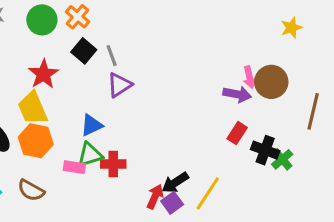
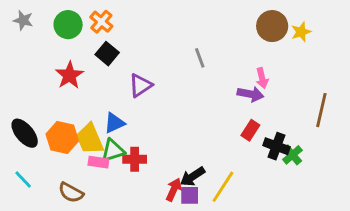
gray line: (112, 56) -> (200, 58), moved
brown circle: (271, 82) -> (272, 26), moved
yellow trapezoid: (33, 108) -> (90, 139), moved
brown semicircle: (31, 190) -> (71, 193), moved
purple square: (172, 203) -> (190, 195), turned 36

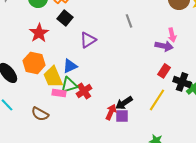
orange hexagon: (62, 138) -> (34, 63), moved
red cross: (135, 159) -> (84, 91), turned -35
yellow line: (223, 187) -> (157, 100), moved

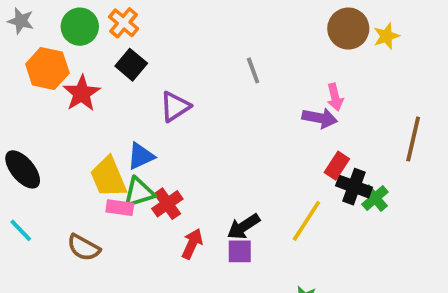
orange hexagon: (34, 63) -> (47, 69), moved
red rectangle: (164, 71) -> (337, 166), moved
red arrow: (111, 112) -> (192, 244), moved

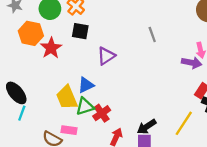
black square: (131, 65) -> (80, 31), turned -30
pink rectangle: (120, 208) -> (69, 130), moved
cyan line: (21, 230) -> (22, 113), moved, turned 64

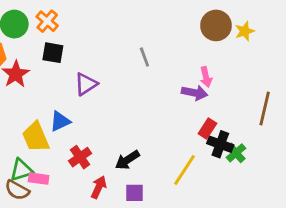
green triangle: (85, 106) -> (21, 170), moved
black arrow: (147, 127) -> (127, 160), moved

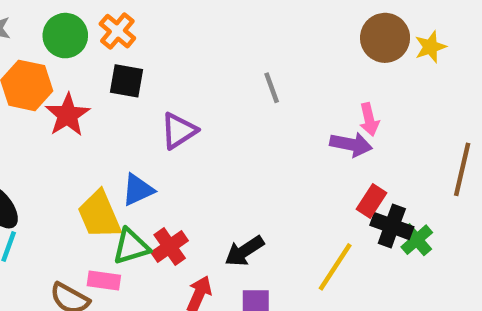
green triangle: (21, 170) -> (131, 246), moved

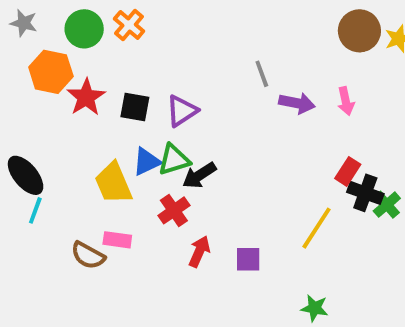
black square: (126, 81) -> (135, 107), moved
purple arrow: (351, 144) -> (297, 103), moved
green triangle: (131, 246) -> (174, 160), moved
black arrow: (244, 251) -> (199, 175), moved

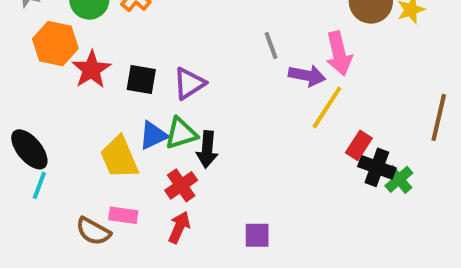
pink arrow: (346, 101) -> (339, 54), moved, size x1.5
black arrow: (199, 175) -> (207, 149), turned -52
yellow line: (316, 228) -> (327, 107), moved
red arrow: (199, 251) -> (179, 227), moved

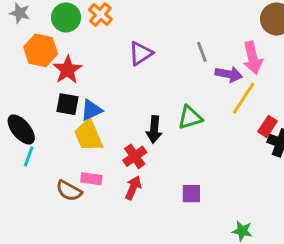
black square: (141, 79) -> (68, 104), moved
purple triangle: (189, 83) -> (141, 53), moved
green triangle: (181, 133) -> (190, 118), moved
blue triangle: (153, 135) -> (91, 110), moved

